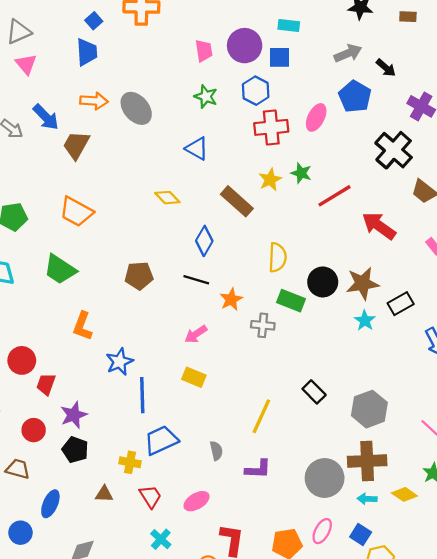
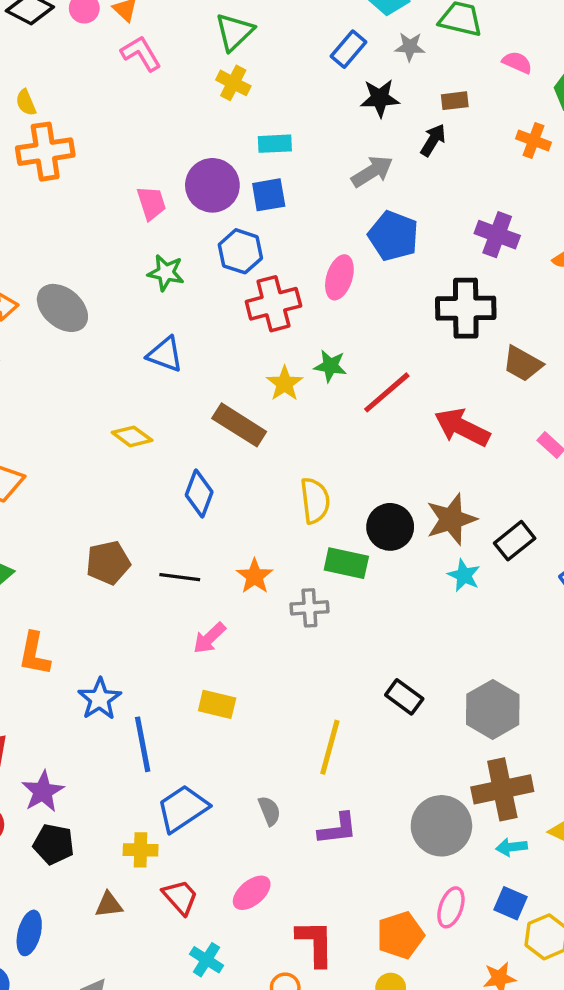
black arrow: (386, 68) -> (433, 140), moved, turned -90
black cross: (394, 150) -> (466, 308), turned -33
black line: (196, 280) -> (180, 577), moved

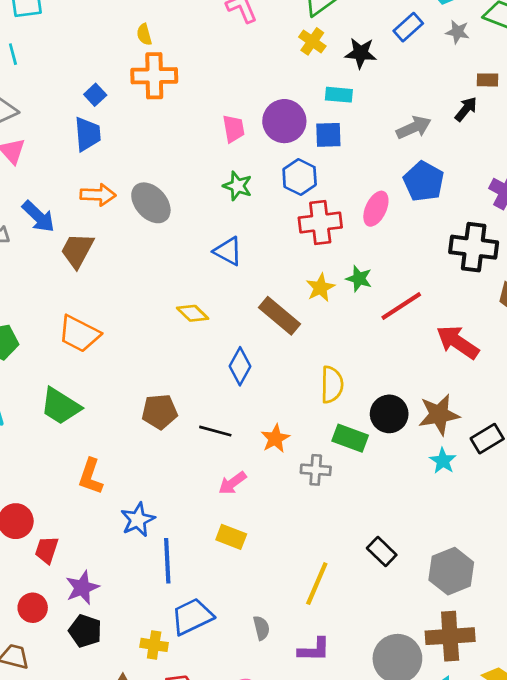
black star: (380, 98) -> (361, 53), moved

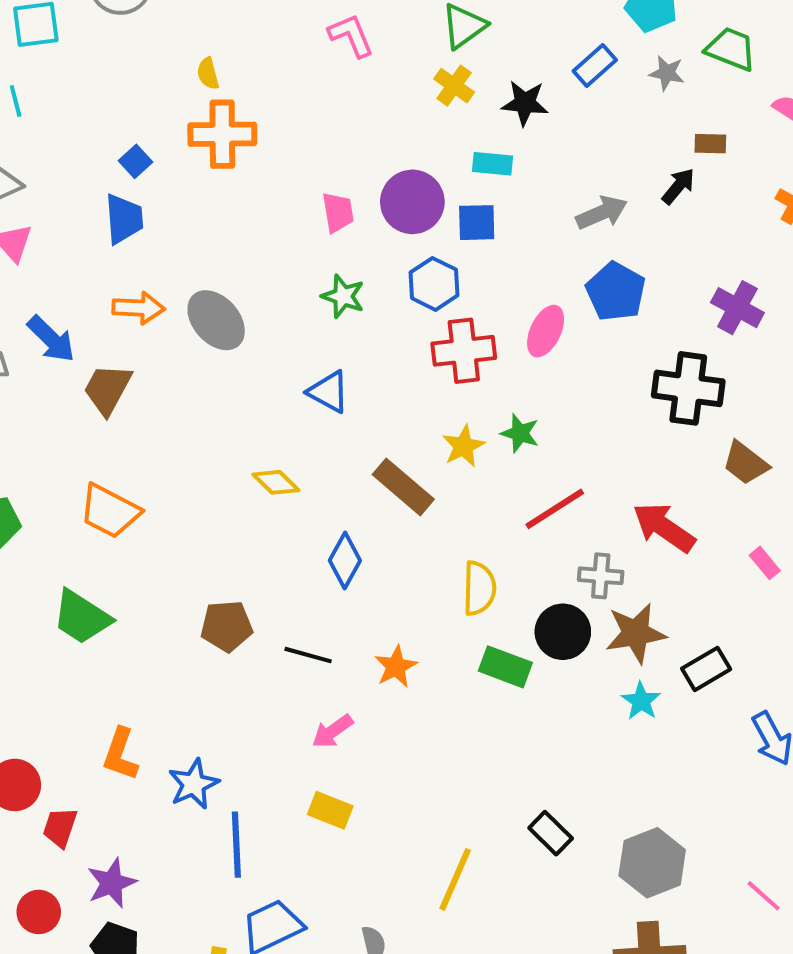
red line: (401, 306) -> (555, 509), moved
gray cross: (316, 470) -> (601, 576), moved
orange L-shape: (91, 476) -> (120, 754), moved

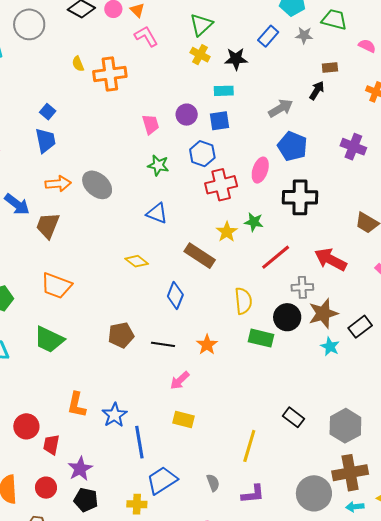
orange cross: (222, 134) -> (110, 74), moved
purple circle: (412, 202) -> (187, 115), size x0.7
black cross: (688, 388) -> (300, 197), moved

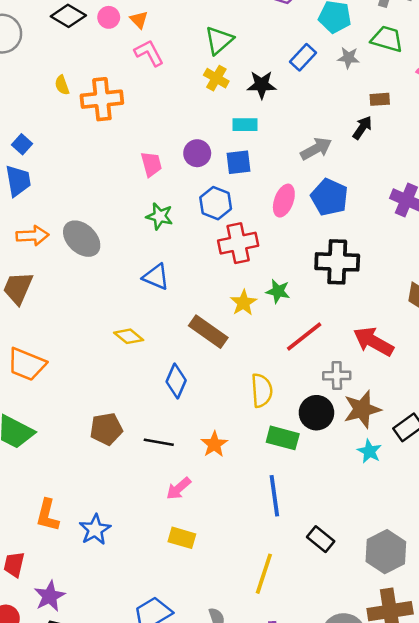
pink ellipse: (260, 170) -> (284, 201), moved
blue line: (139, 442) -> (274, 496), moved

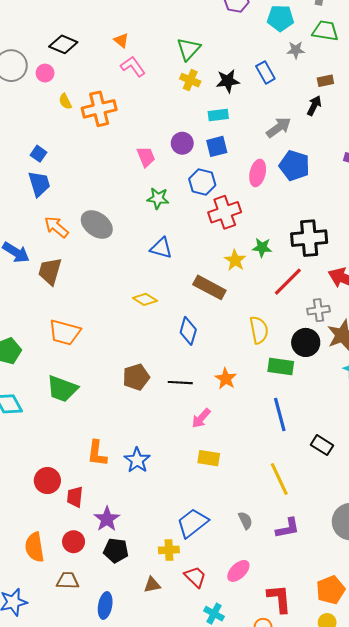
pink circle: (109, 17) -> (45, 73), moved
blue rectangle: (303, 57) -> (265, 72), moved, turned -65
orange arrow: (33, 236) -> (56, 227), turned -130
black cross: (337, 262) -> (309, 238), moved
yellow line: (264, 574) -> (279, 479), turned -36

